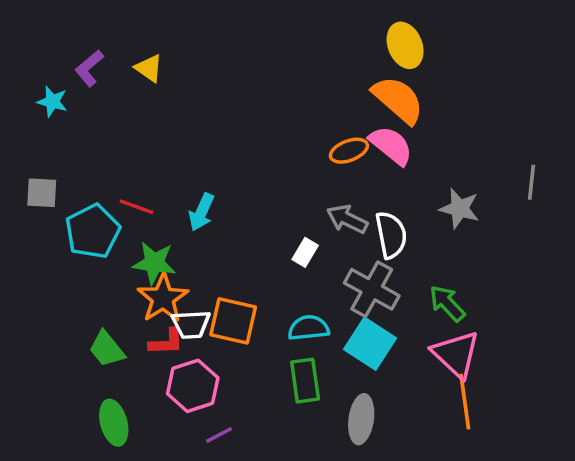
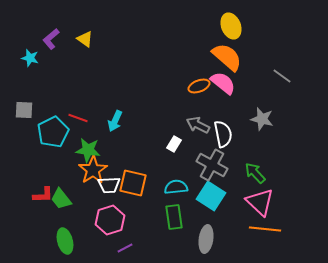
gray line: (531, 182) -> (282, 76), moved, turned -60
red L-shape: (166, 342) -> (43, 195), moved
orange line: (465, 402) -> (265, 229), turned -76

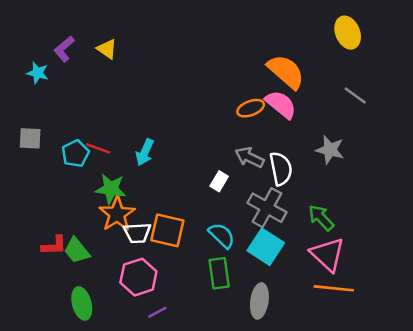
yellow ellipse: (231, 26) -> (348, 33), moved
cyan pentagon: (53, 132) -> (75, 154), moved, size x0.7
cyan semicircle: (176, 187) -> (222, 235), turned 50

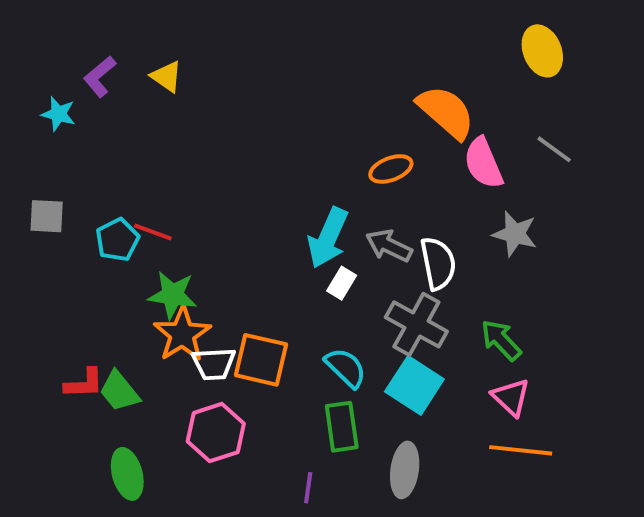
pink semicircle: (281, 104) -> (483, 163), moved, turned -152
cyan arrow: (145, 152) -> (328, 238), moved, size x1.4
pink triangle: (327, 254) -> (511, 397), size x0.7
purple line: (157, 312) -> (308, 488), moved, turned -54

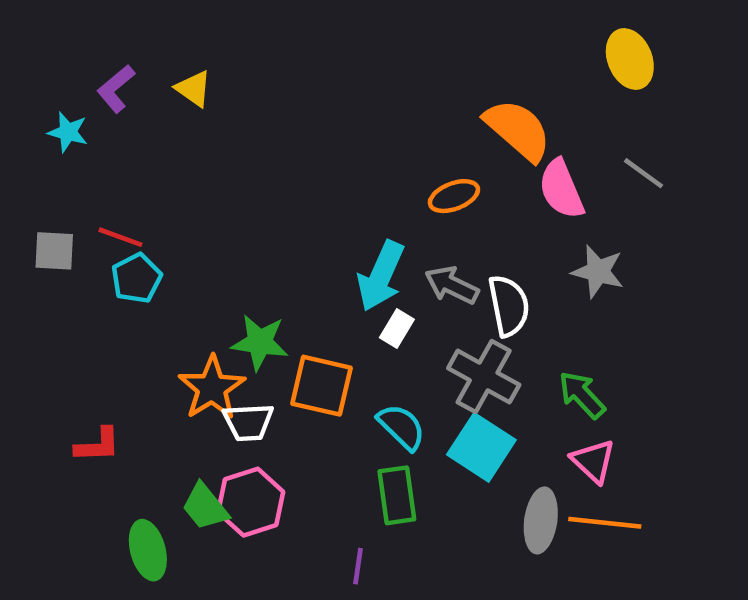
red line: (153, 232) -> (120, 237), moved
green star: (172, 295) -> (260, 342), moved
orange square: (261, 360) -> (321, 386), moved
green trapezoid: (119, 391) -> (205, 507), moved
gray ellipse: (405, 470) -> (541, 520), moved

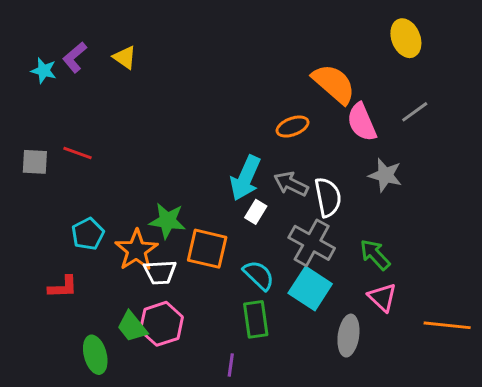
cyan star: (68, 132) -> (44, 71), moved
gray line: (644, 173) -> (415, 112), turned -72
cyan pentagon: (136, 278) -> (88, 234), moved
orange line: (605, 523) -> (447, 325), moved

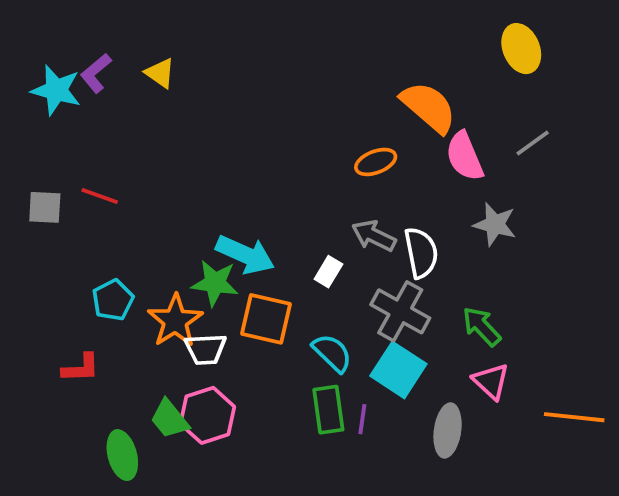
cyan star: (44, 71) -> (56, 90), size x1.5
cyan arrow: (245, 178) -> (245, 255), moved, turned -90
purple line: (231, 365) -> (362, 419), moved

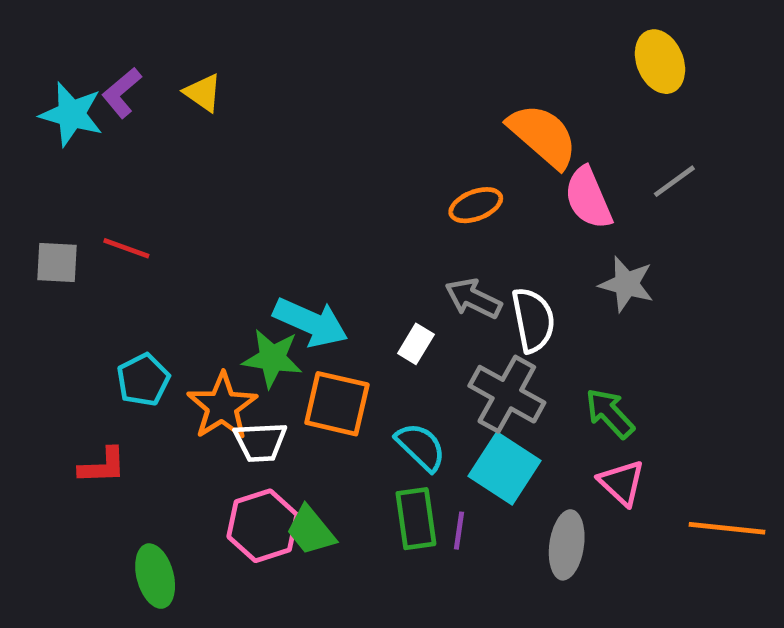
green trapezoid: (170, 419) -> (311, 531), moved

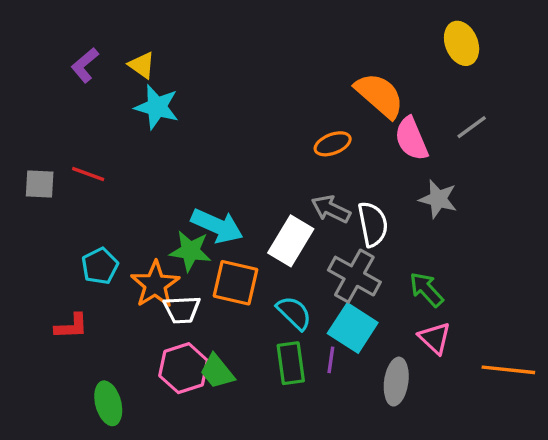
cyan star: (71, 114) -> (157, 107), moved
white rectangle: (416, 344) -> (291, 241), size x1.8
purple line: (459, 531) -> (331, 360), moved

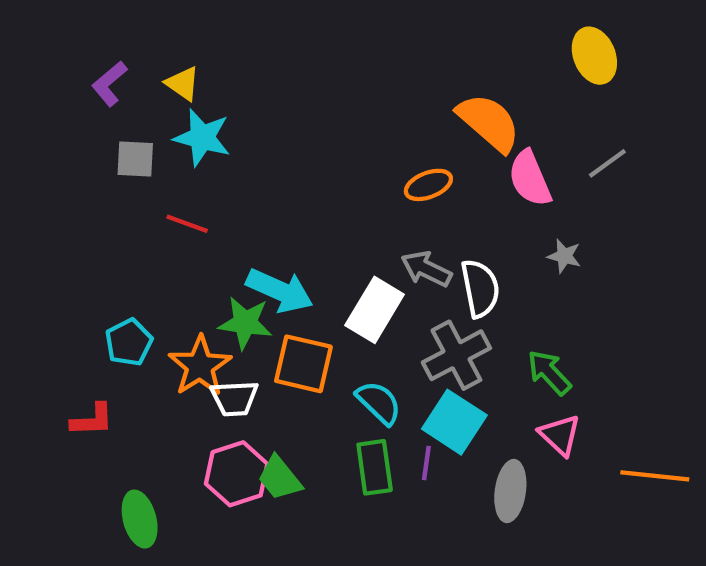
red line: (88, 174) -> (187, 224), moved
gray square: (40, 184) -> (135, 159), moved
gray star: (438, 199) -> (564, 256), size x0.7
gray cross: (354, 276) -> (456, 355), turned 33

